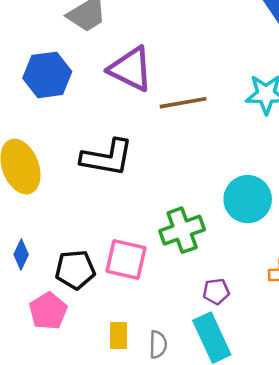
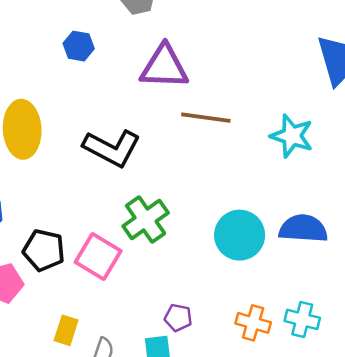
purple triangle: (131, 69) -> (164, 67), turned -42
blue hexagon: (47, 75) -> (79, 46), size x0.6
green cross: (182, 230) -> (146, 219), moved, turned -33

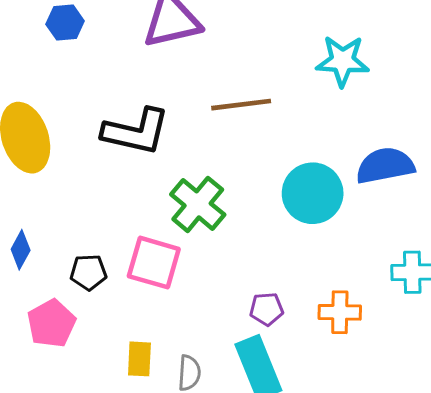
brown line: (206, 118) -> (241, 105), moved
black pentagon: (44, 250) -> (88, 272), size x0.7
orange cross: (253, 323) -> (340, 312), moved

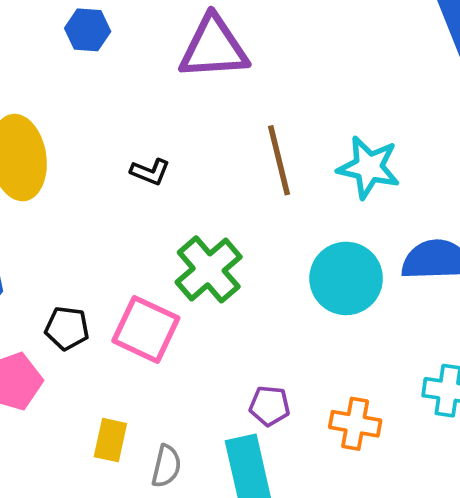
cyan star: (343, 61) -> (369, 167), moved
brown line: (241, 105) -> (279, 160), turned 74
black L-shape: (136, 132) -> (150, 172), size x0.5

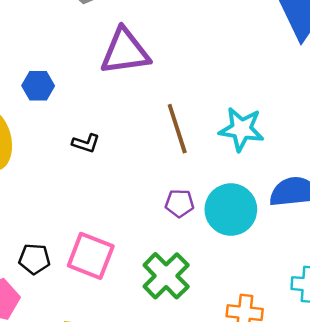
blue hexagon: (88, 30) -> (38, 86), moved
green cross: (209, 269) -> (166, 276), moved
purple pentagon: (270, 406) -> (180, 203), moved

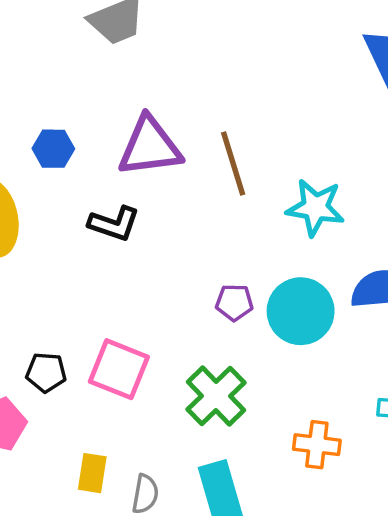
purple triangle: (125, 52) -> (150, 147), moved
brown line: (177, 129) -> (233, 164), moved
black L-shape: (86, 143) -> (114, 224), size x1.4

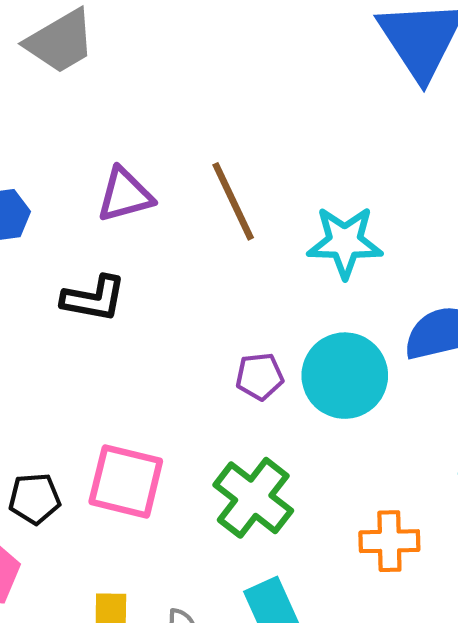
purple triangle: (150, 147) -> (125, 195), size x0.7

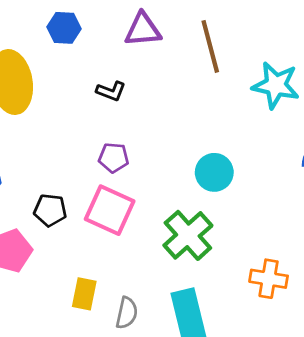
black L-shape: (94, 299) -> (111, 91), size x0.7
purple pentagon: (260, 376) -> (114, 158), moved
cyan circle: (345, 376) -> (214, 172), moved, size x0.7

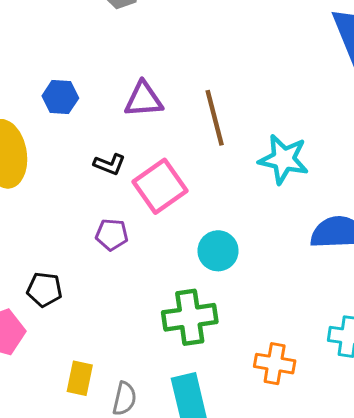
pink square: (110, 210) -> (160, 186), moved, turned 30
green cross: (188, 235) -> (190, 317), turned 33

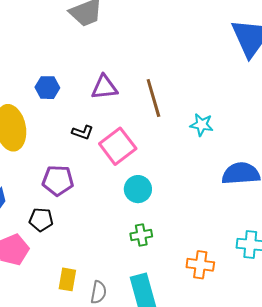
cyan star: (284, 159) -> (202, 125), size x0.7
purple pentagon: (112, 235) -> (58, 181), moved, size x1.4
cyan circle: (218, 251) -> (138, 189), moved
green cross: (190, 317) -> (141, 235), size x0.6

